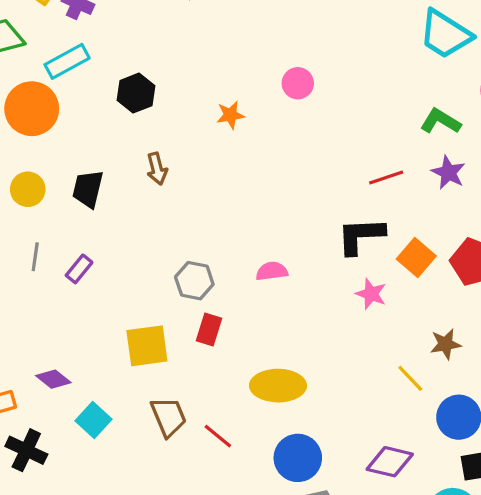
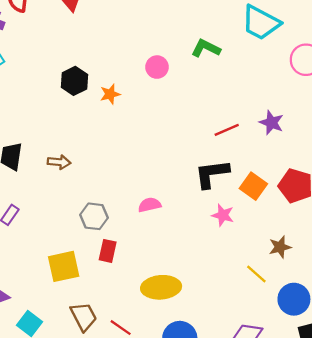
black hexagon: (136, 93) -> (74, 81), moved
green L-shape: (440, 121) -> (206, 48), moved
brown arrow: (157, 169) -> (59, 162), moved, turned -65

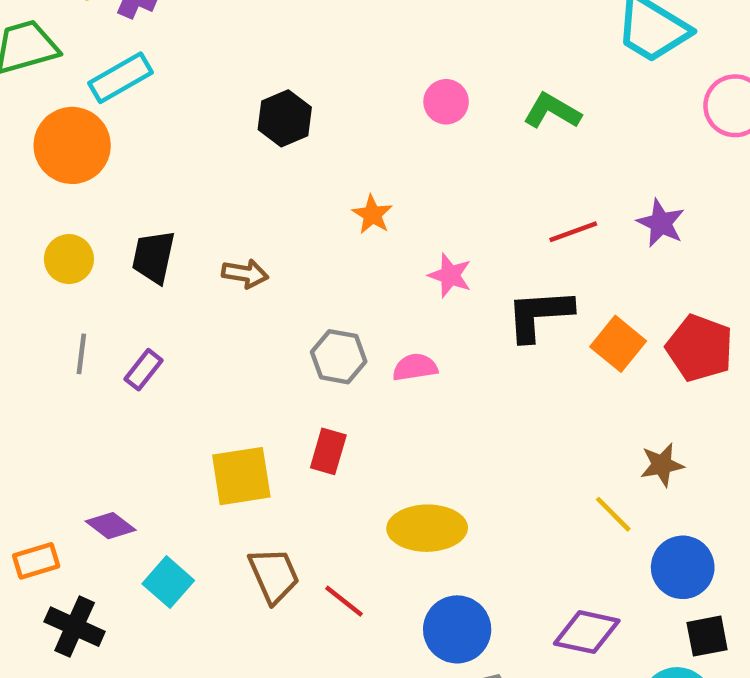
green L-shape: (206, 48) -> (552, 111), moved
orange star: (110, 94) -> (372, 215), moved, turned -30
pink star: (223, 215) -> (450, 275), moved
gray hexagon: (94, 216) -> (339, 357), moved

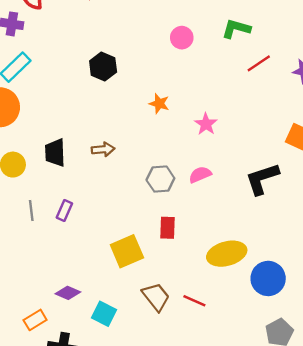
red line: (573, 232) -> (259, 63), moved
pink star: (450, 275) -> (206, 124), turned 30
black L-shape: (539, 315) -> (262, 179), moved
blue circle: (457, 629) -> (268, 278), moved

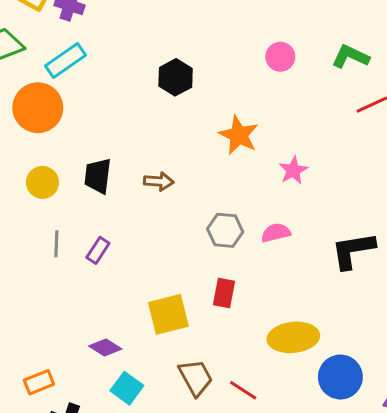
orange star: (159, 104) -> (239, 135), size x1.5
purple diamond: (68, 293) -> (105, 348), moved

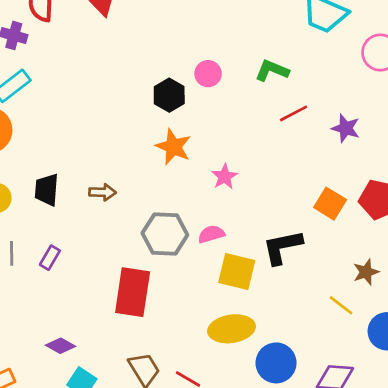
black hexagon: (176, 77) -> (169, 95), moved
gray hexagon: (225, 230) -> (165, 234), size x1.4
red rectangle: (224, 293) -> (133, 292), moved, size x1.8
yellow square: (168, 314) -> (237, 271), moved, turned 30

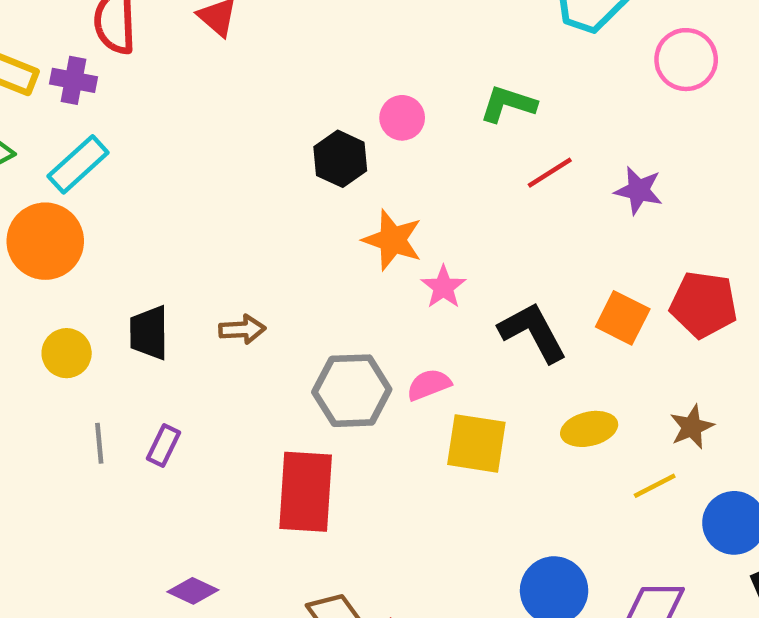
orange star: (173, 147) -> (393, 240), moved
black L-shape: (282, 247) -> (533, 332), moved, turned 78
yellow line: (341, 305) -> (655, 486), turned -60
yellow ellipse: (232, 329) -> (589, 429), moved, size x0.7

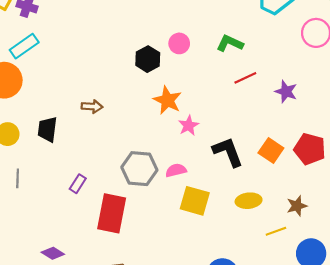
brown arrow: (242, 329) -> (92, 106), moved
purple rectangle: (163, 445) -> (78, 184), moved

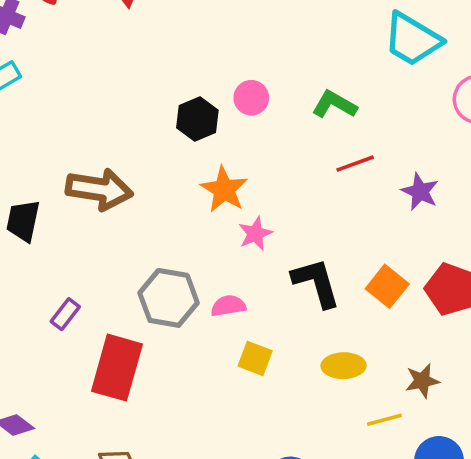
brown arrow: (92, 106) -> (99, 189), size x1.8
yellow square: (195, 201) -> (255, 358), size x0.7

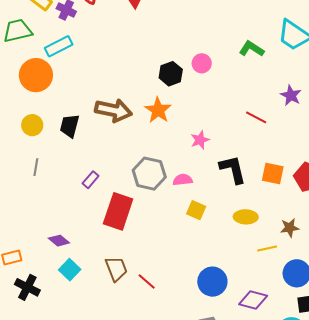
green L-shape: (334, 104) -> (251, 49), moved
red line: (355, 164) -> (256, 117), moved, turned 45
orange star: (224, 189) -> (158, 110), moved
purple star: (420, 192) -> (291, 95), moved
orange square: (387, 286) -> (273, 173), turned -30

